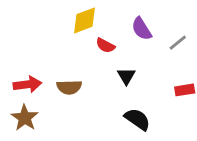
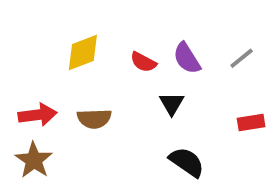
yellow diamond: (85, 20) -> (83, 53), moved
purple semicircle: (142, 29) -> (187, 58), moved

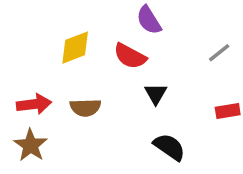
purple semicircle: (187, 58) -> (149, 20), moved
red semicircle: (143, 62) -> (130, 56), size x1.4

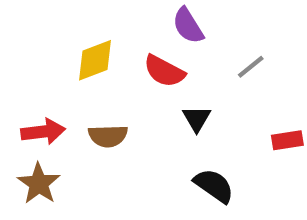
gray line: (219, 53) -> (251, 67), moved

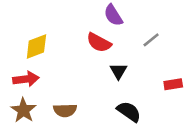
yellow diamond: (95, 60) -> (36, 46), moved
brown semicircle: (108, 136) -> (65, 110), moved

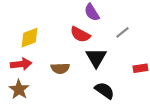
black triangle: (118, 71) -> (96, 58), size x1.5
brown semicircle: (65, 110) -> (60, 68), moved

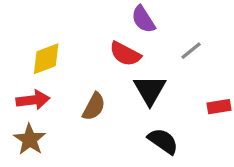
brown semicircle: (60, 68) -> (94, 107), turned -60

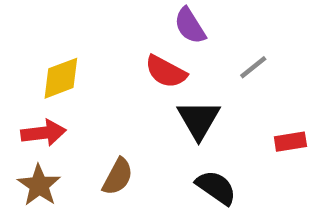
brown semicircle: (94, 107) -> (118, 177), moved

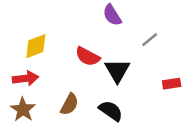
red semicircle: (166, 72) -> (88, 56), moved
black semicircle: (216, 188) -> (111, 111), moved

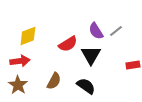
purple semicircle: (112, 15) -> (96, 31), moved
red semicircle: (88, 56) -> (68, 44), turned -60

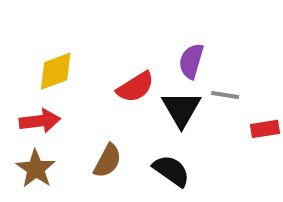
purple semicircle: (96, 31) -> (191, 61), turned 48
gray line: (116, 31) -> (225, 95), moved, turned 48

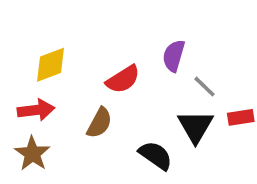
gray line: (225, 95) -> (205, 87), turned 35
black triangle: (181, 109) -> (195, 126), moved
brown semicircle: (108, 161) -> (99, 123), moved

